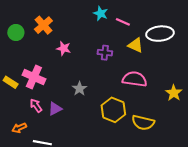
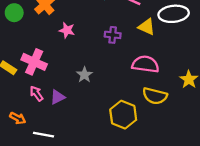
yellow hexagon: (113, 110) -> (123, 115), moved
yellow semicircle: (143, 123) -> (155, 96), moved
orange arrow: (19, 128) -> (18, 118), turned -128

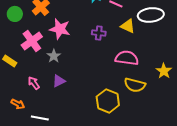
pink star: (67, 30) -> (60, 29), size x1.5
pink cross: (34, 62) -> (32, 41), moved, turned 30
gray star: (85, 75) -> (54, 56), moved
purple triangle: (58, 97) -> (59, 81), moved

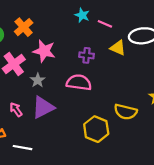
pink semicircle: (127, 58) -> (79, 82), moved
purple triangle: (59, 81) -> (43, 107), size x1.6

